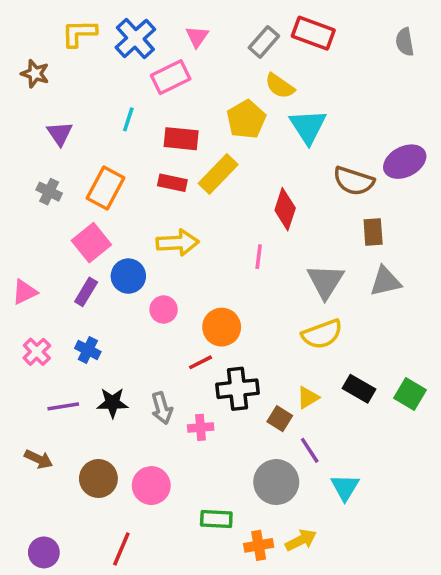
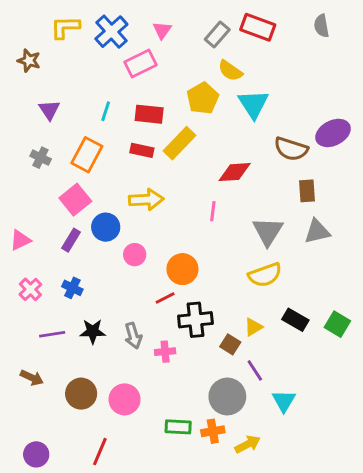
gray semicircle: (405, 42) -> (321, 26), moved
cyan line: (128, 119) -> (106, 111), moved
red diamond: (285, 209) -> (235, 172), turned 68
orange cross: (259, 545) -> (213, 431), moved

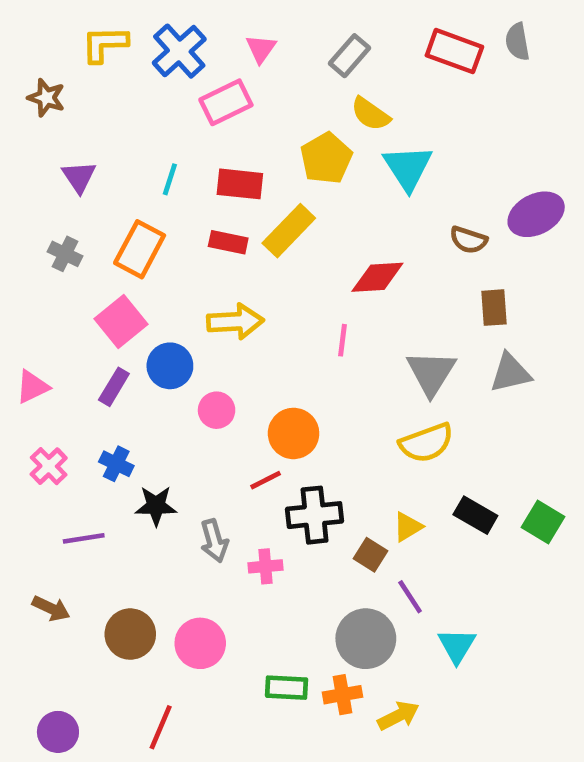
red rectangle: (258, 27) -> (454, 51), moved
brown semicircle: (291, 149) -> (468, 240), size x0.7
black star: (93, 331) -> (156, 506), moved

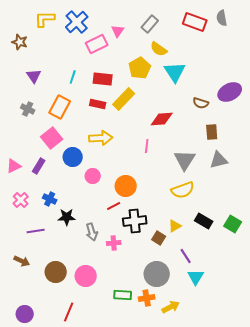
pink triangle: (261, 49) -> (118, 31), moved
purple rectangle: (114, 387) -> (39, 166), moved
purple line: (410, 597) -> (186, 256), moved

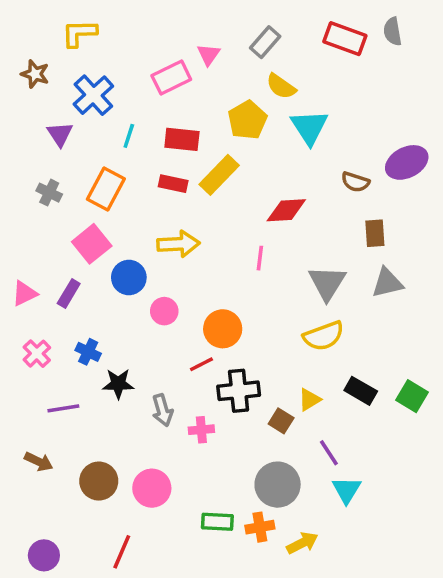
blue cross: (77, 22) -> (93, 95), moved

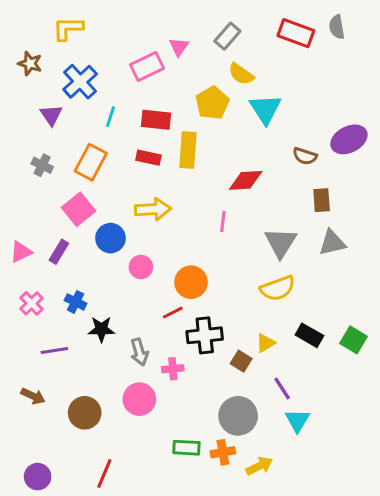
yellow rectangle: (219, 175) -> (188, 150), turned -40
pink circle: (152, 488) -> (139, 399), moved

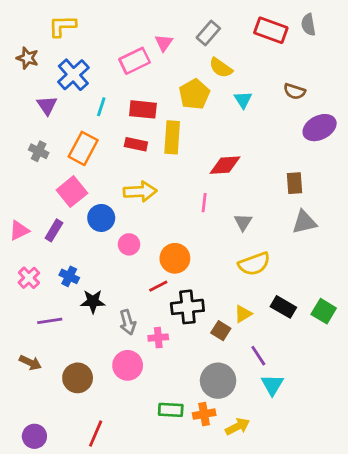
cyan triangle: (265, 109) -> (243, 100), size x0.6
brown semicircle: (305, 156) -> (295, 91), moved
gray triangle: (281, 243) -> (243, 222), moved, size x0.6

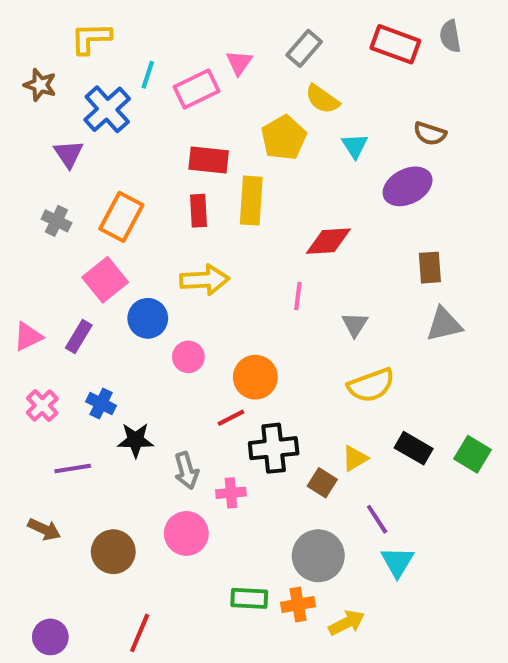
cyan line: (101, 107) -> (148, 75), moved
purple ellipse: (320, 128) -> (408, 186), moved
red rectangle: (136, 144) -> (198, 211), turned 75

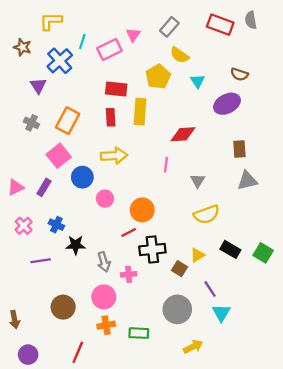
brown arrow: (44, 529) -> (15, 320), moved, turned 54
orange cross: (298, 604) -> (106, 325), moved

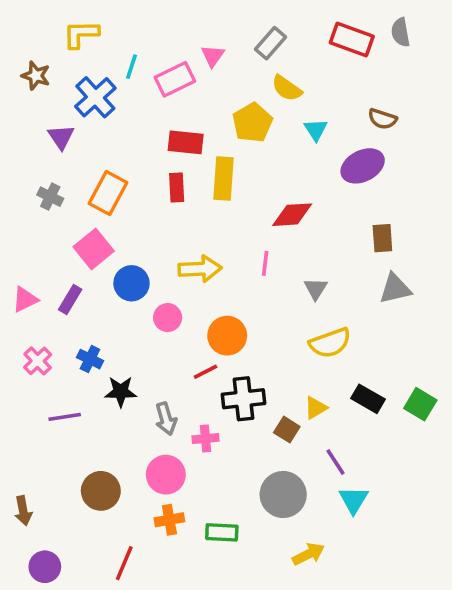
yellow arrow: (114, 156) -> (200, 269), moved

